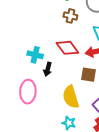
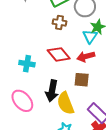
black arrow: (48, 69) -> (52, 91), moved, size x1.5
pink ellipse: (28, 92) -> (22, 101), turned -40

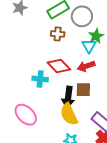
cyan cross: (27, 64) -> (40, 79), moved
black arrow: (52, 91) -> (68, 97), moved

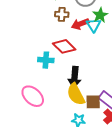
red arrow: (86, 66) -> (80, 24), moved
brown square: (83, 90) -> (93, 102), moved

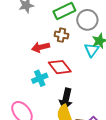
red arrow: (80, 24) -> (41, 47), moved
cyan cross: (46, 60) -> (40, 78), turned -35

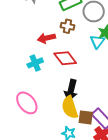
cyan cross: (40, 78) -> (35, 63), moved

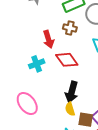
red arrow: (46, 38) -> (48, 39), turned -96
yellow semicircle: (70, 107) -> (70, 109), size x0.6

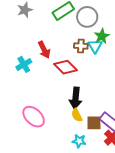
brown cross: (70, 28) -> (81, 46), moved
cyan cross: (37, 64) -> (24, 64), moved

